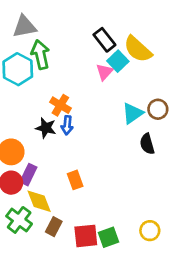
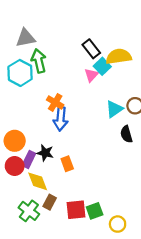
yellow semicircle: (138, 49) -> (119, 56), turned 130
blue arrow: (67, 125) -> (61, 119), size x1.5
black star: (46, 128) -> (45, 153), moved
green cross: (19, 220) -> (29, 211), moved
yellow circle: (150, 231) -> (118, 224), moved

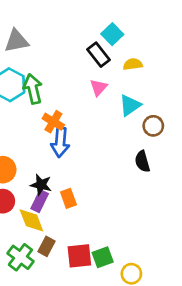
yellow semicircle: (119, 56) -> (133, 64), size x0.6
green arrow: (39, 61) -> (33, 89), moved
cyan square: (102, 66) -> (112, 34), moved
cyan triangle: (114, 109) -> (130, 105), moved
purple rectangle: (29, 159) -> (40, 201), moved

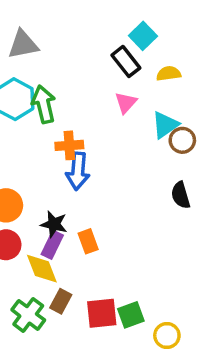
orange cross: (53, 122) -> (69, 145), turned -35
brown circle: (153, 126) -> (182, 140), moved

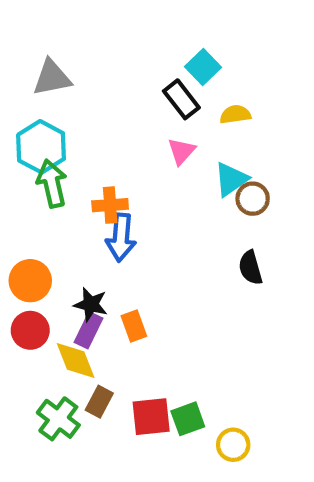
green arrow: (44, 104) -> (52, 184), moved

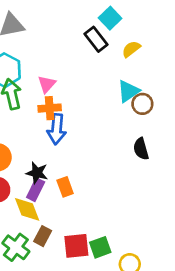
yellow semicircle: (235, 114) -> (131, 49), turned -30
pink triangle: (181, 151) -> (47, 84), moved

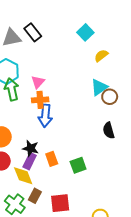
black rectangle: (96, 39) -> (33, 32), moved
green square: (100, 247) -> (78, 165), moved

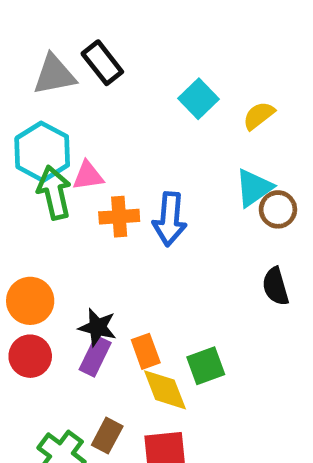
cyan square: (85, 32) -> (199, 99), moved
pink triangle: (38, 82) -> (88, 176), moved, turned 40
blue arrow: (45, 116) -> (170, 219), moved
yellow diamond: (23, 176) -> (165, 390), moved

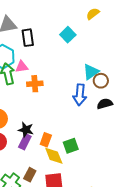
black rectangle: (102, 63) -> (28, 38), moved, turned 30
yellow semicircle: (259, 116) -> (93, 14), moved
blue arrow: (170, 219) -> (80, 95), moved
black semicircle: (276, 286) -> (105, 104), moved, turned 91
orange rectangle: (146, 351) -> (46, 140), turned 40

